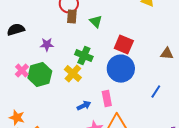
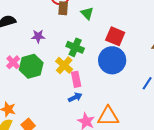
pink rectangle: (107, 99) -> (76, 79), moved

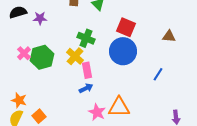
purple star: (38, 36) -> (40, 18), moved

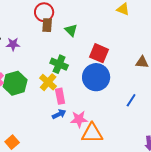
pink star: (97, 112) -> (79, 119), moved, turned -30

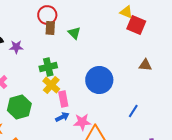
red square: (99, 53) -> (136, 25), moved
green cross: (59, 64) -> (48, 67), moved, turned -36
green hexagon: (15, 83) -> (19, 107), moved
blue line: (131, 100) -> (133, 111), moved

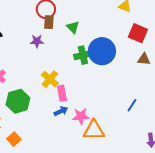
red square: (136, 25) -> (138, 33), moved
purple star: (16, 47) -> (37, 41), moved
green cross: (48, 67) -> (83, 55), moved
blue circle: (99, 80) -> (102, 51), moved

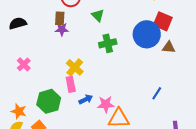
brown rectangle: (49, 22) -> (60, 18), moved
blue circle: (102, 51) -> (147, 34), moved
pink rectangle: (62, 93) -> (71, 84), moved
green hexagon: (18, 101) -> (49, 101), moved

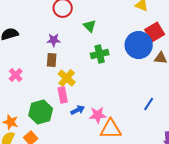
brown rectangle: (60, 18) -> (52, 60), moved
red square: (163, 21) -> (155, 32), turned 36

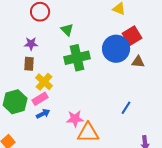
green cross: (100, 54) -> (77, 58), size x1.4
pink rectangle: (63, 95) -> (40, 99), turned 70
blue arrow: (78, 110) -> (43, 114), moved
green hexagon: (41, 112) -> (15, 102), moved

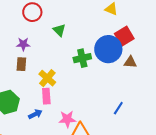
green cross: (77, 58) -> (82, 58), moved, size x0.7
yellow cross: (44, 82) -> (47, 78), moved
pink rectangle: (40, 99) -> (46, 96), moved, turned -63

